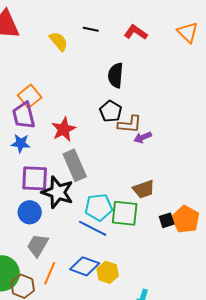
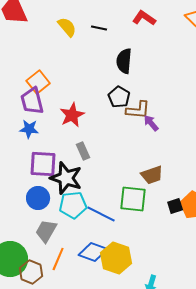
black line: (91, 29) -> (99, 28), moved
purple arrow: (143, 137) -> (151, 123), turned 72
gray rectangle: (75, 165) -> (83, 151), size x0.6
cyan pentagon: (99, 207) -> (73, 205), moved
yellow hexagon: (108, 272) -> (116, 258), size x1.4

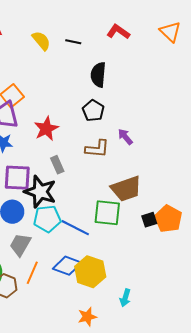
brown L-shape: (138, 110) -> (97, 149), moved
brown trapezoid: (152, 175) -> (126, 189), size x1.4

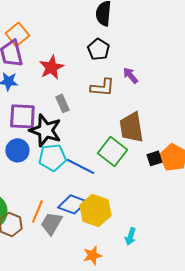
brown trapezoid: (126, 189) -> (131, 127), turned 100
green square: (107, 213) -> (112, 151), turned 32
gray trapezoid: (20, 245) -> (51, 223), moved

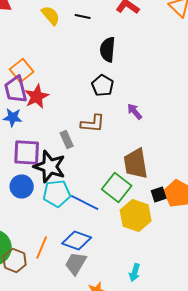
red star: (51, 67) -> (37, 96), moved
brown L-shape: (102, 87) -> (93, 124), moved
yellow hexagon: (95, 210) -> (136, 216), moved
gray trapezoid: (51, 223) -> (76, 264), moved

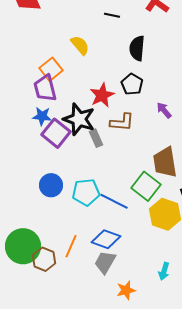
yellow semicircle: (51, 16) -> (80, 45), moved
red star: (37, 96) -> (102, 95), moved
purple square: (27, 152) -> (56, 133), moved, turned 36
black star: (50, 166) -> (79, 119), moved

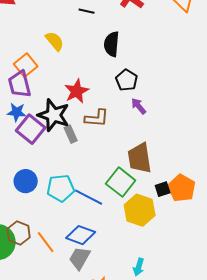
black pentagon: (132, 84) -> (127, 80), moved
orange line: (71, 246) -> (46, 242), turned -60
brown hexagon: (44, 259) -> (19, 233), moved

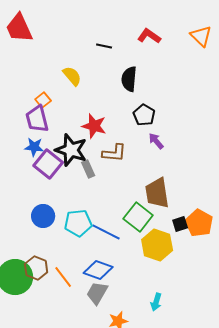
orange square: (26, 65) -> (43, 100), size x0.7
red star: (77, 91) -> (94, 126), turned -30

